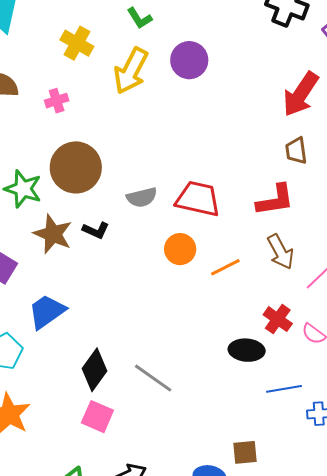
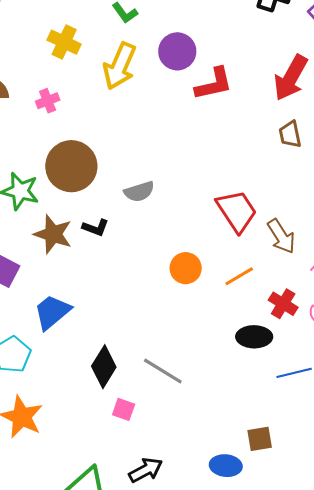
red trapezoid: (198, 199) -> (237, 211), moved, turned 48
red L-shape: (275, 200) -> (214, 84), moved
orange circle: (180, 249) -> (186, 268), moved
orange line: (225, 267) -> (239, 276), moved
pink square: (97, 417) -> (124, 409), moved, size x0.7

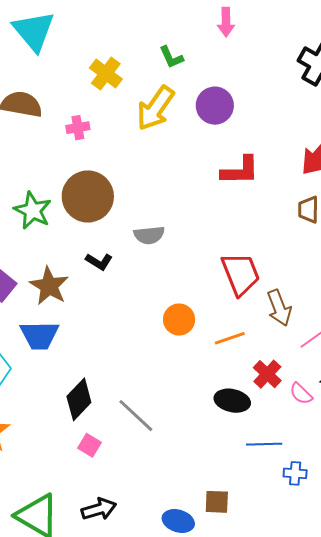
red L-shape: (214, 84) -> (240, 171), moved
brown star: (53, 234) -> (49, 286), moved
blue trapezoid: (52, 312) -> (39, 335), turned -153

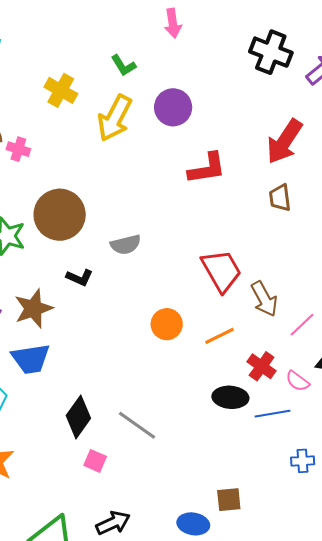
pink cross: (78, 128) -> (18, 149), moved, turned 35
brown star: (49, 286) -> (33, 309), turned 30
blue line: (264, 444) -> (273, 414), moved

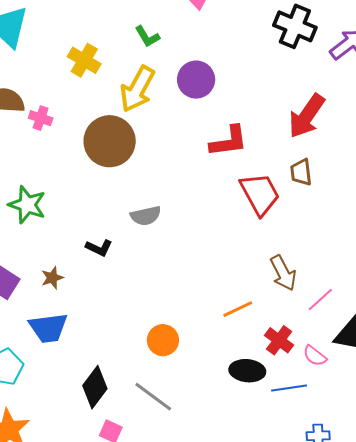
brown circle: (60, 215) -> (110, 141), moved
red trapezoid: (221, 271) -> (260, 194), moved
brown star: (33, 309) -> (52, 278), size x0.6
orange circle: (167, 324) -> (163, 340), moved

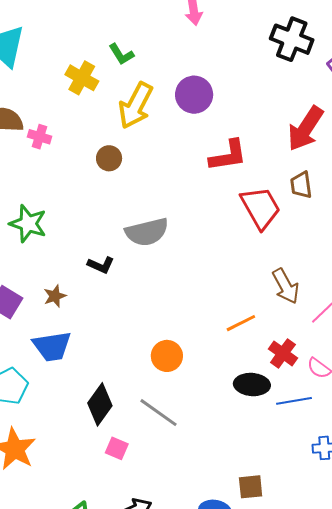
green L-shape: (147, 37) -> (121, 54), moved
brown circle: (110, 141) -> (109, 158), size x0.5
gray semicircle: (146, 216) -> (147, 232), size x1.4

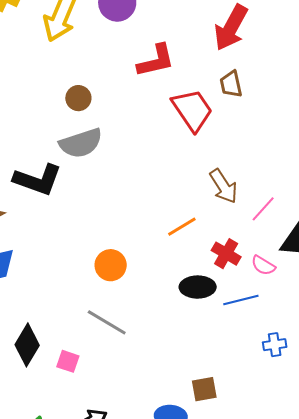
brown circle: (109, 158) -> (78, 98), moved
black L-shape: (101, 265) -> (38, 180), size x1.8
black diamond: (100, 404) -> (27, 345), moved

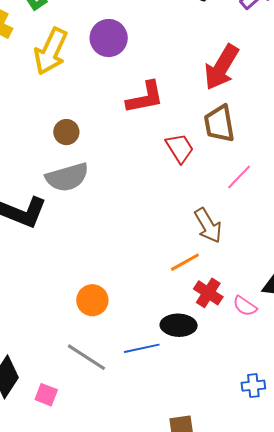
brown trapezoid: (231, 84) -> (219, 124), size x1.4
red trapezoid: (192, 110) -> (180, 148), size x0.7
pink line: (263, 209) -> (239, 177), moved
orange line: (182, 227) -> (185, 262), moved
blue line: (241, 300) -> (142, 348), moved

